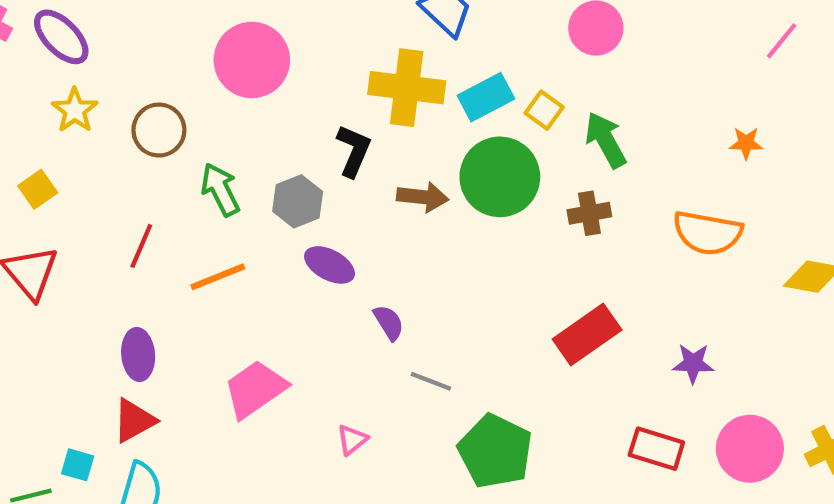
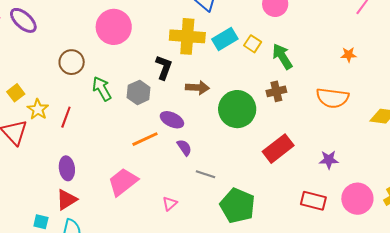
yellow star: (75, 110) -> (38, 109), moved
green circle: (500, 177) -> (237, 109), moved
purple ellipse: (330, 265) -> (172, 120), moved
orange line: (218, 277) -> (145, 139), moved

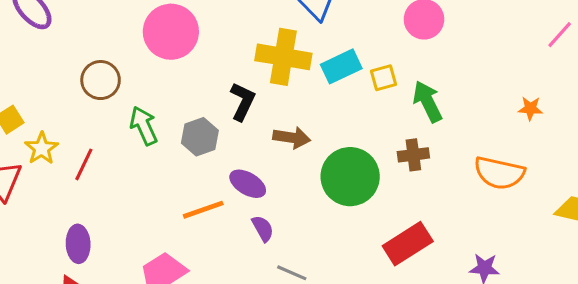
yellow square: (253, 44) -> (383, 78), turned 36

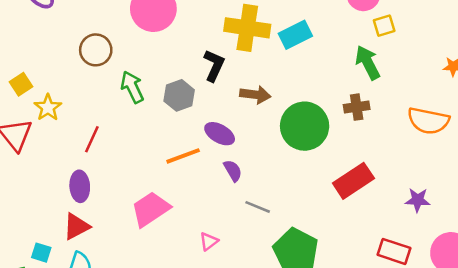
yellow square: (383, 78) -> (384, 26), moved
red line: (84, 164) -> (92, 139), moved

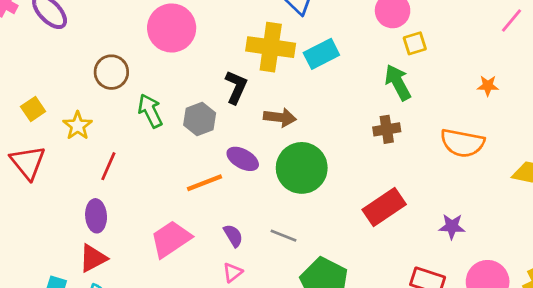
yellow star: (48, 108) -> (78, 126), moved
green circle: (305, 126) -> (302, 168), moved
purple semicircle: (233, 171) -> (233, 236), moved

